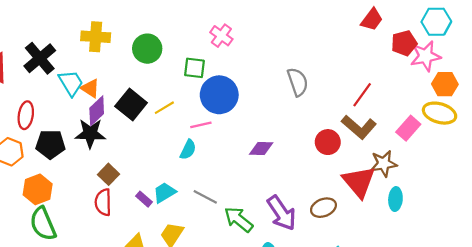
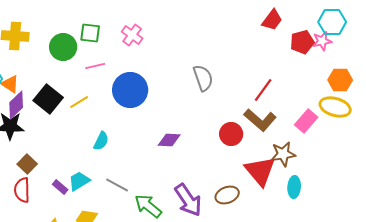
pink star: (426, 56) -> (322, 41), moved, size x0.7
green square: (194, 68) -> (90, 33), moved
pink line: (201, 125) -> (95, 66), moved

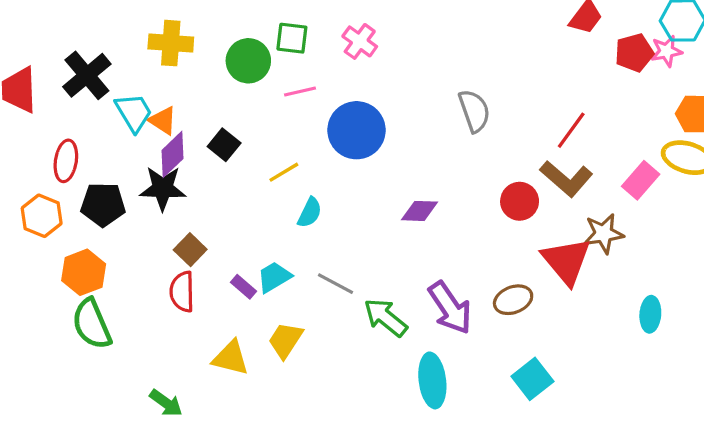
black square: (48, 99) -> (224, 145), size x0.7
yellow line: (79, 102) -> (284, 172), moved
cyan ellipse: (294, 187) -> (650, 314), moved

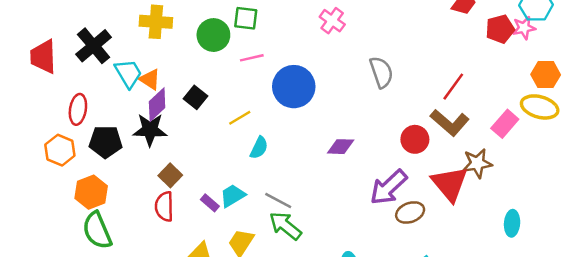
pink cross: (360, 41) -> (332, 21), moved
purple arrow: (450, 308) -> (389, 187), moved, turned 81
green arrow: (386, 317) -> (285, 226), moved

